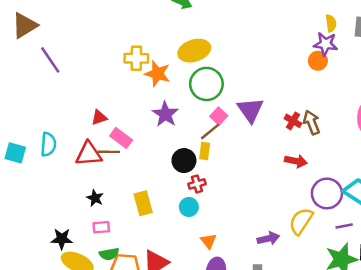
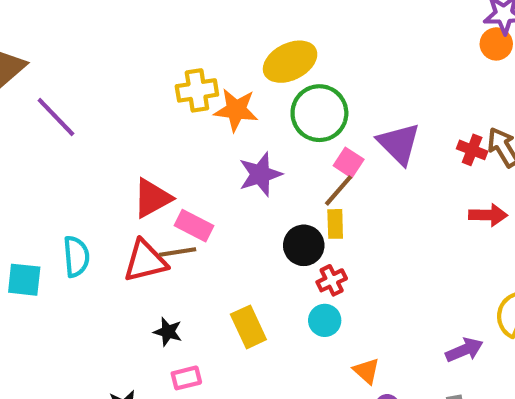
purple star: (165, 114) -> (260, 174), turned 30
red triangle: (99, 117) -> (152, 198), size x1.5

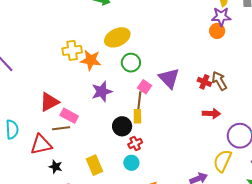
green circle: (319, 113) -> (131, 63), size x0.7
brown line: (338, 190) -> (139, 100), turned -36
red triangle: (145, 261) -> (41, 145), moved

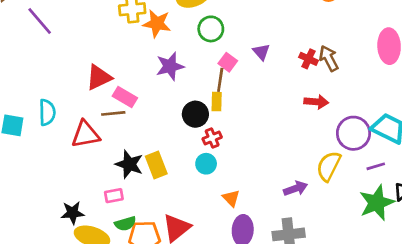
purple triangle: (169, 78) -> (261, 52), size x0.6
black star: (56, 167) -> (129, 164), moved, size x1.5

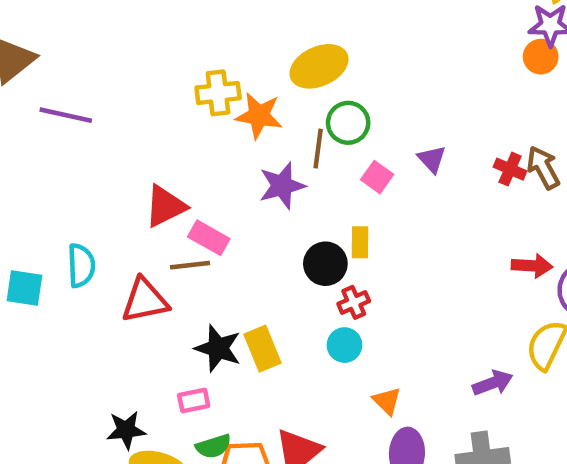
purple line: (40, 21) -> (66, 115), turned -36
brown line: (220, 80) -> (318, 149), moved
red arrow: (316, 102) -> (532, 266), moved

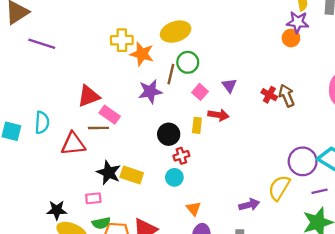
yellow rectangle: (360, 242) -> (197, 125), moved
red arrow: (532, 266) -> (218, 115), moved
yellow rectangle: (262, 349) -> (132, 175), turned -55

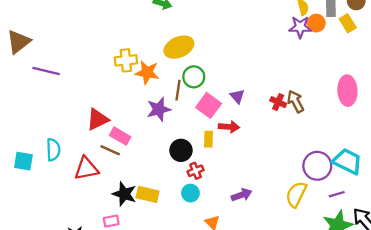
orange circle: (291, 38) -> (316, 23), moved
pink square: (200, 92) -> (209, 105), size x1.5
brown line: (98, 128) -> (110, 150), turned 30
purple arrow: (249, 205) -> (242, 195), moved

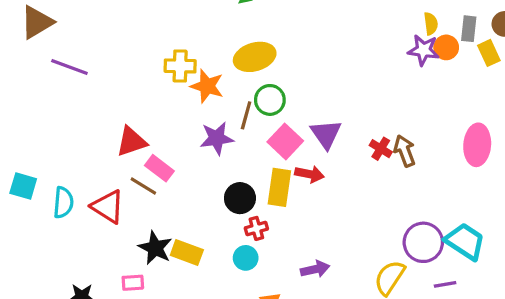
purple triangle: (237, 96) -> (326, 134), size x1.5
yellow rectangle: (208, 139) -> (279, 187), size x1.6
cyan semicircle: (53, 150) -> (63, 203), moved
red triangle: (86, 168) -> (108, 207), turned 36

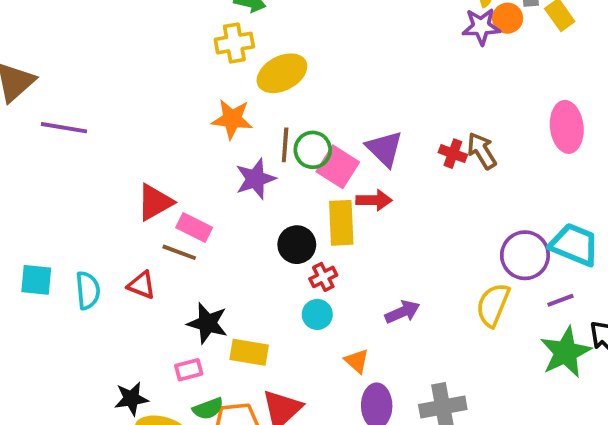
yellow cross: (180, 66) -> (234, 43), moved
green circle: (270, 100) -> (313, 150), moved
red triangle: (108, 207) -> (142, 285), size x0.7
yellow rectangle: (187, 252) -> (249, 352), moved

